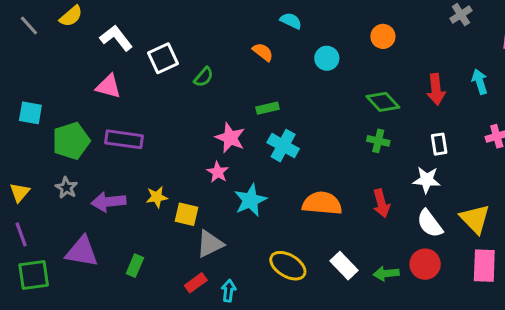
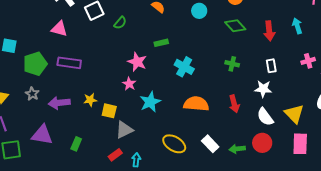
green diamond: (383, 102) -> (235, 26), moved
cyan cross: (283, 146) -> (184, 67), moved

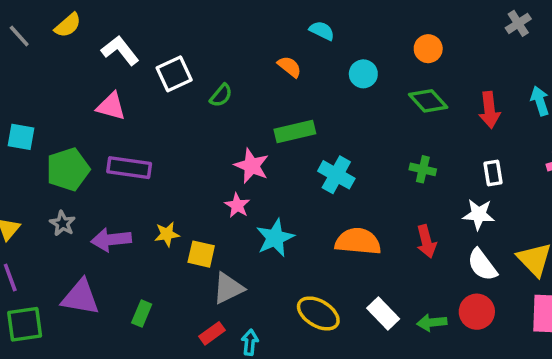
green rectangle: (161, 43) -> (295, 132), size x1.5

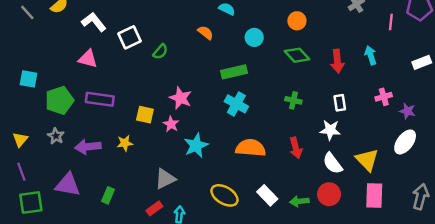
green rectangle: (295, 132) -> (234, 72), moved
yellow square: (201, 254) -> (145, 115), moved

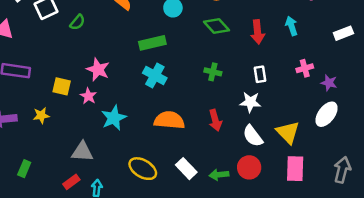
gray triangle: (165, 179) -> (82, 152), turned 30

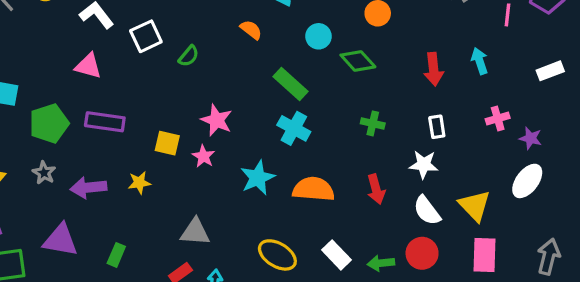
green diamond: (216, 26) -> (358, 61), moved
green rectangle: (152, 43) -> (291, 84), turned 55
cyan star: (114, 118) -> (258, 178), moved

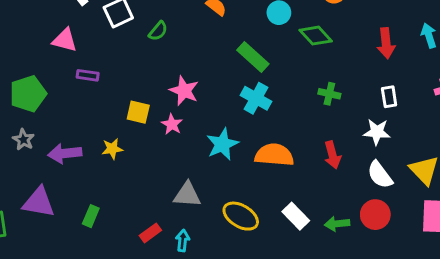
purple rectangle: (105, 122) -> (88, 75), moved, size x0.6
gray triangle: (195, 232) -> (187, 195), moved

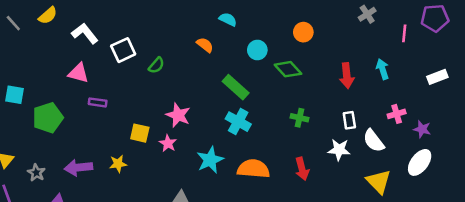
gray star: (23, 140) -> (36, 173), moved
white semicircle: (380, 175) -> (374, 141), moved

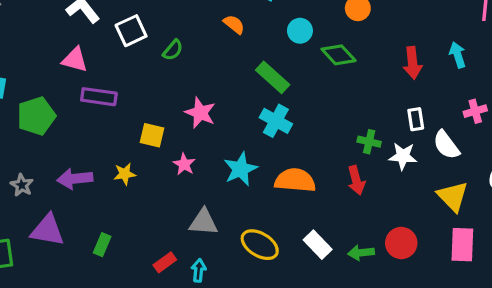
purple rectangle: (98, 102) -> (99, 97), size x1.5
green cross: (299, 118) -> (369, 142), moved
pink star: (168, 143) -> (184, 164), moved

